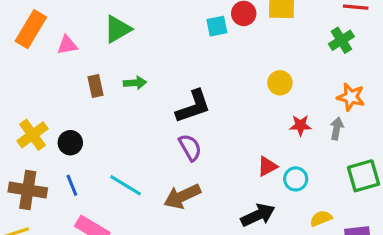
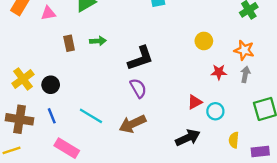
orange star: (351, 97) -> (244, 50), moved
yellow semicircle: (321, 218) -> (234, 140), turned -63

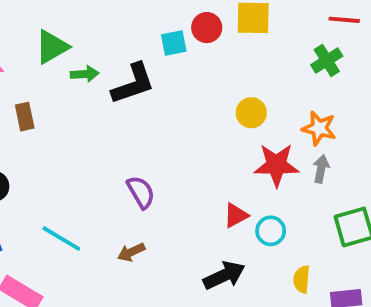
green arrow: (98, 41) -> (85, 74), moved
black L-shape: (140, 58) -> (133, 84), moved
red star: (219, 72) -> (276, 165), size x1.6
brown arrow: (132, 124) -> (131, 252), size x0.6

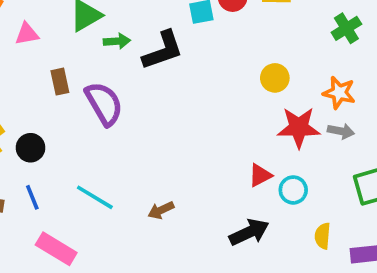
gray arrow: (321, 169) -> (341, 131), turned 90
purple semicircle: (141, 192) -> (104, 104), moved, size x1.4

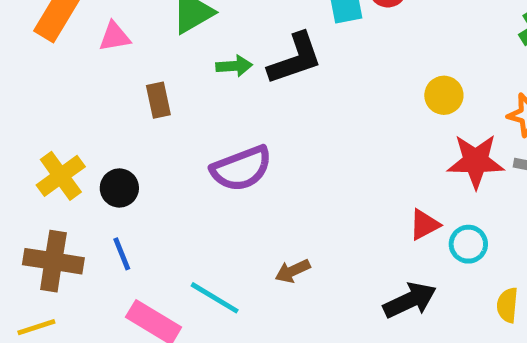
green arrow: (117, 41) -> (234, 66), moved
purple semicircle: (104, 104) -> (241, 168), moved, turned 99
cyan line: (95, 197) -> (215, 298), moved

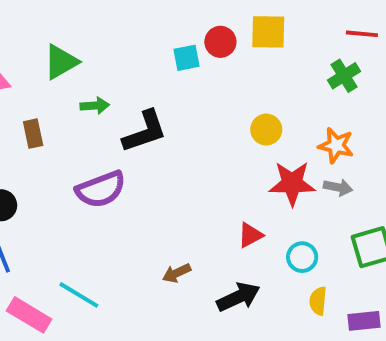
black L-shape: (295, 59) -> (145, 132), moved
cyan circle: (468, 244) -> (302, 257), moved
brown arrow: (293, 271) -> (177, 273), moved

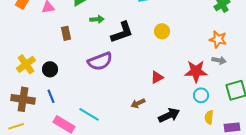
yellow circle: (266, 130) -> (162, 31), moved
red star: (292, 183) -> (196, 71), moved
red triangle: (250, 235) -> (157, 77), moved

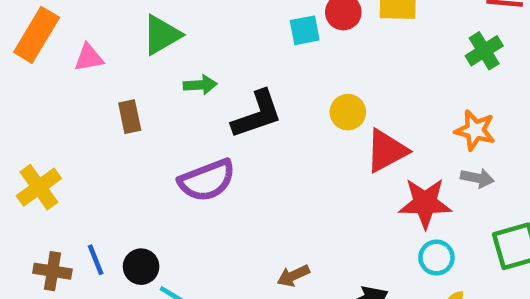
black circle: (50, 69) -> (141, 267), moved
red triangle: (157, 77) -> (386, 151), moved, size x1.5
brown cross: (23, 99) -> (52, 271), moved, size x0.7

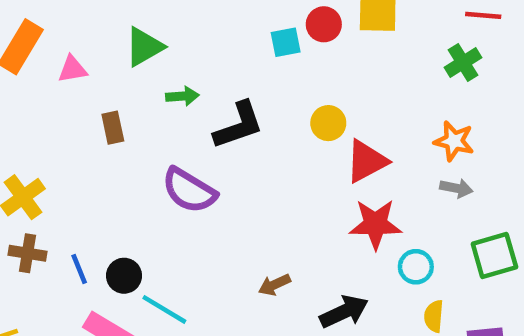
purple semicircle: (207, 180) -> (189, 190), turned 52
red star: (425, 203) -> (375, 224), moved
brown cross: (52, 271) -> (27, 253), moved

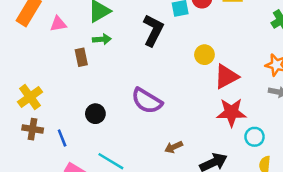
green arrow: (182, 96) -> (102, 39), moved
black L-shape: (238, 125) -> (153, 30), moved, turned -44
purple semicircle: (189, 190) -> (147, 101), moved
black circle: (124, 276) -> (95, 114), moved

